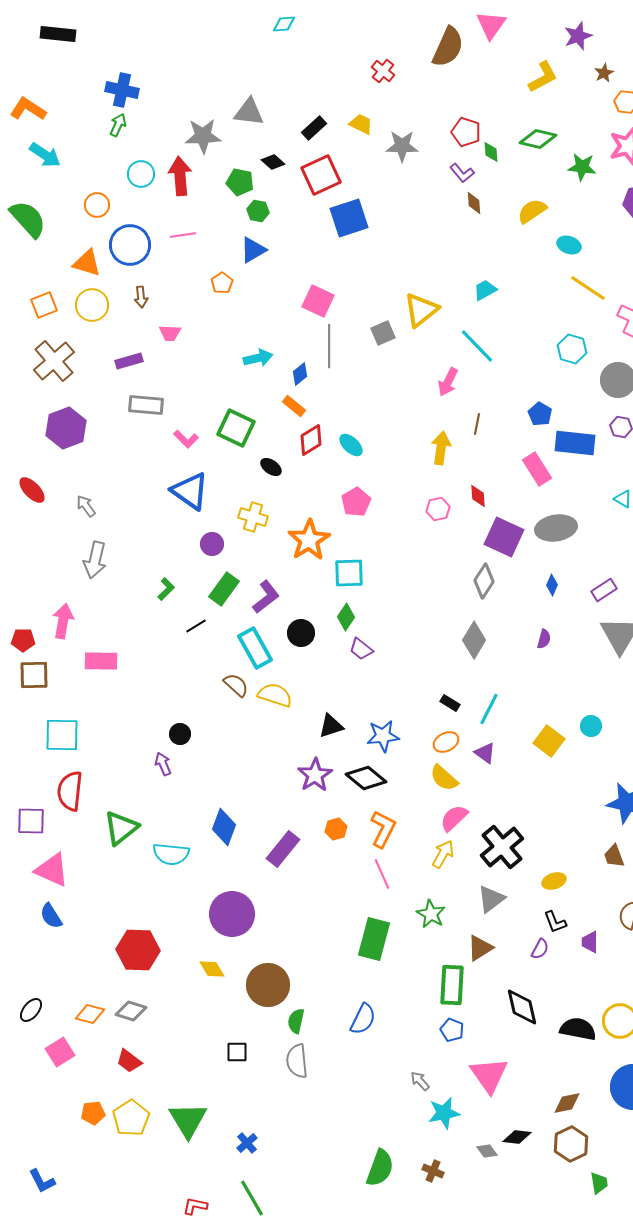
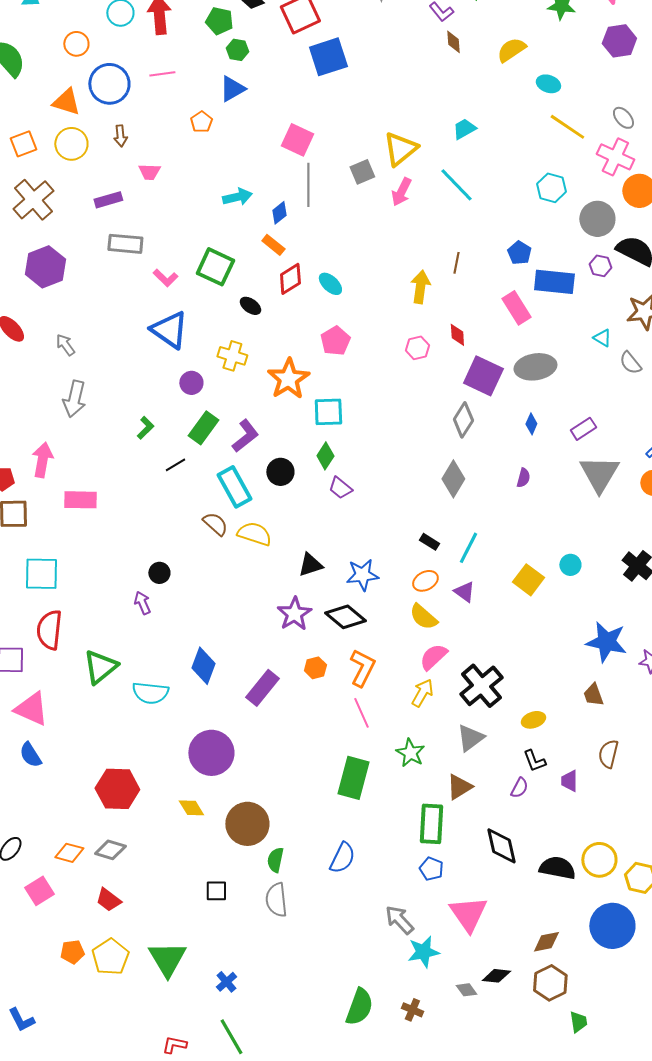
pink arrow: (448, 382) -> (401, 192), moved
gray arrow: (420, 1081) -> (399, 920), size x1.5

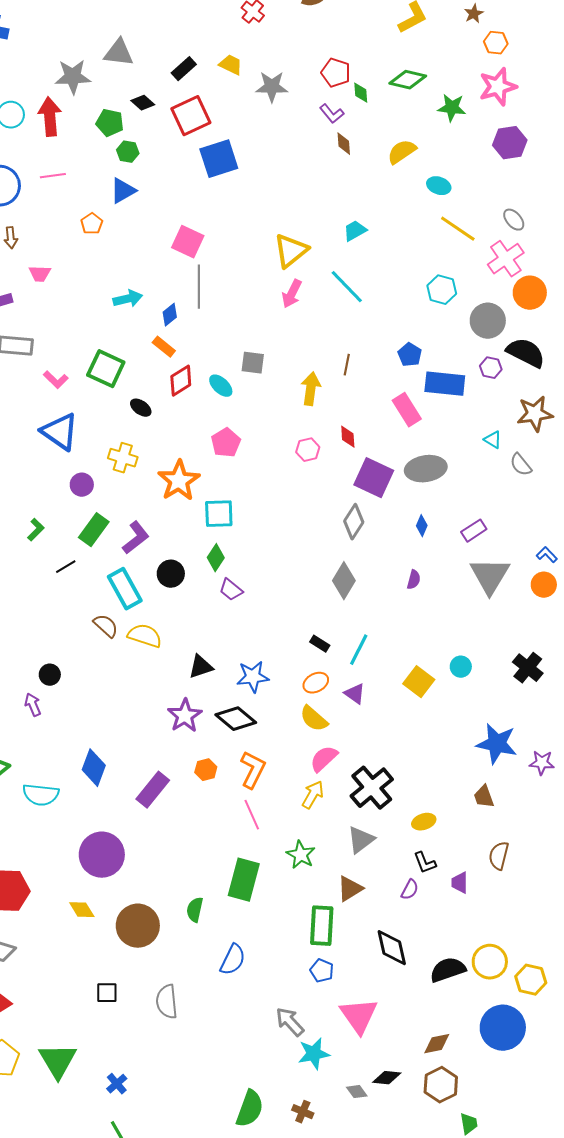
pink cross: (615, 157) -> (506, 259), turned 30
gray square: (362, 172) -> (253, 363), moved, turned 30
green semicircle: (275, 860) -> (195, 910), moved
black semicircle: (557, 868) -> (448, 970), turned -30

